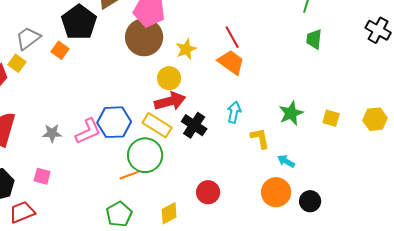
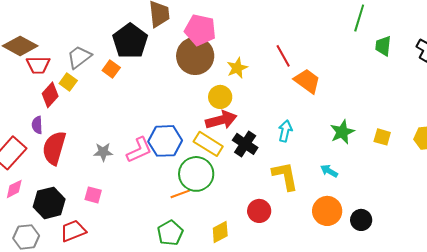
green trapezoid: (314, 39) -> (383, 46), moved
orange trapezoid: (231, 62) -> (307, 81), moved
yellow L-shape: (260, 138) -> (285, 176), moved, size x1.4
cyan arrow: (286, 161) -> (329, 171), moved

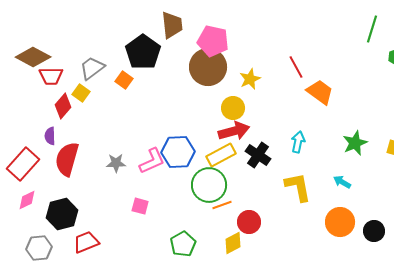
yellow rectangle: (208, 144) -> (221, 155), turned -60
orange line: (180, 194) -> (222, 205), moved
pink square: (93, 195) -> (140, 206), moved
red circle: (259, 211) -> (249, 222), moved

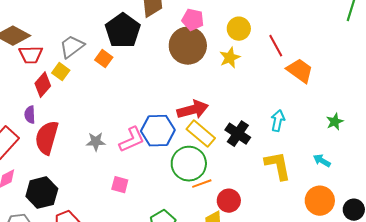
pink pentagon: (213, 41) -> (193, 20), size x0.7
yellow circle: (233, 108) -> (239, 29), moved
red arrow: (234, 131) -> (193, 110), moved
green star: (355, 143) -> (335, 122), size x0.7
yellow rectangle: (221, 155) -> (201, 134), turned 68

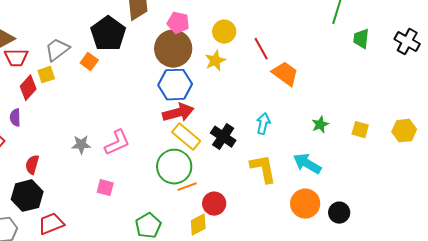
yellow square: (61, 72) -> (46, 75), turned 36
blue hexagon: (158, 131) -> (175, 85), moved
red semicircle: (47, 138) -> (32, 165), moved, size x0.6
cyan arrow: (322, 161) -> (307, 164), size x1.6

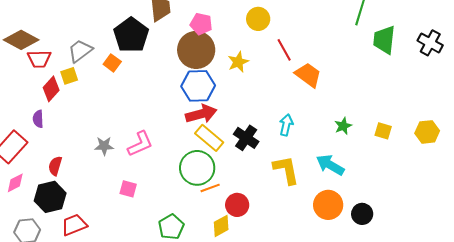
yellow circle: (224, 32) -> (258, 19), moved
green trapezoid: (361, 39) -> (384, 40), size x1.4

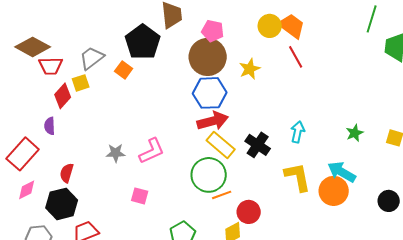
orange trapezoid: (308, 75) -> (292, 26), moved
orange circle: (328, 205) -> (334, 191), moved
black circle: (362, 214) -> (389, 201), moved

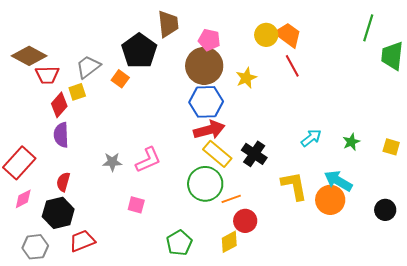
purple semicircle: (50, 126) -> (61, 135), moved, size x1.4
cyan arrow: (298, 132) -> (311, 138), moved, turned 40
orange line: (222, 195) -> (231, 199), moved

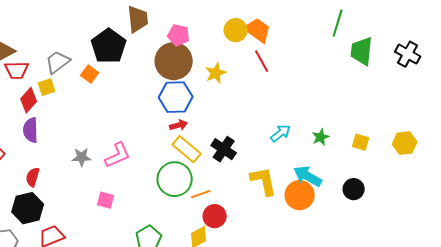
red arrow: (209, 130) -> (179, 125), size x0.6
black circle: (385, 210) -> (354, 189), moved

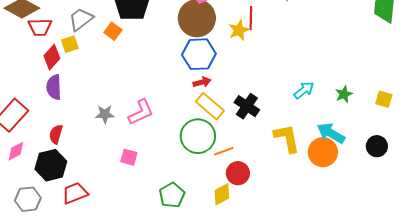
red line: (262, 61) -> (251, 18), moved, turned 30

